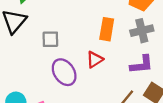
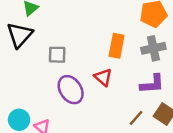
red triangle: (95, 60) -> (103, 77), turned -48

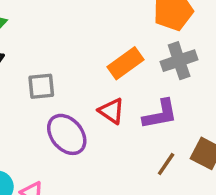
orange rectangle: (117, 46) -> (125, 63), turned 50
purple L-shape: (152, 84) -> (160, 114), moved

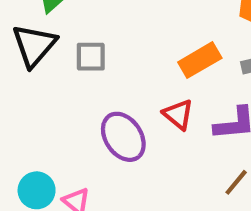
gray square: (41, 86) -> (91, 57), moved

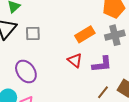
purple ellipse: (123, 137) -> (26, 72), moved

